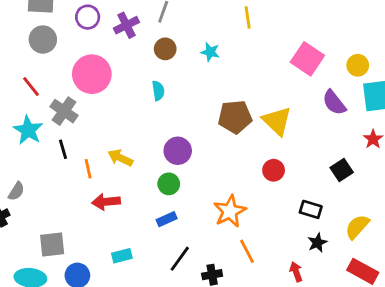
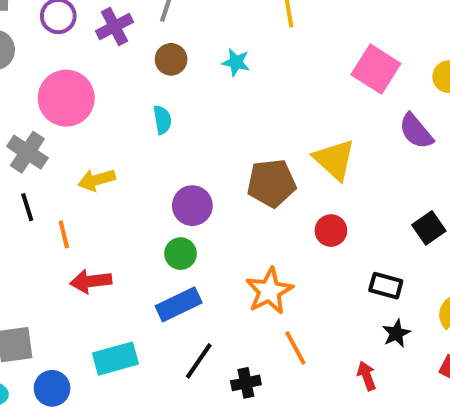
brown pentagon: (235, 117) -> (271, 183), moved
yellow arrow: (120, 158) -> (97, 180), moved, turned -40
blue rectangle: (167, 219) -> (179, 304), size x1.5
cyan rectangle: (122, 256) -> (115, 359), size x1.5

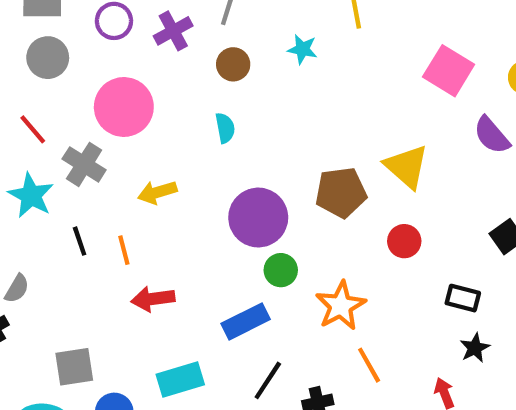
cyan star: (236, 62) -> (302, 49), moved
purple circle: (192, 206) -> (258, 218), size x1.4
black line: (27, 207) -> (80, 241), moved
green circle: (181, 254) -> (281, 270), moved

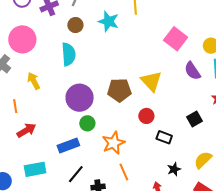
cyan star: (302, 49) -> (108, 21), size x1.5
cyan semicircle: (225, 128) -> (69, 54), size x1.6
yellow arrow: (157, 192) -> (34, 81), turned 72
black rectangle: (463, 298) -> (164, 137), moved
red arrow: (153, 299) -> (26, 130), turned 150

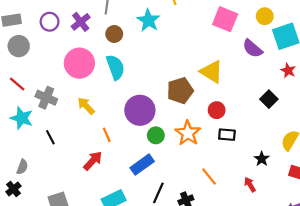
cyan star: (108, 21) -> (148, 20), turned 30
pink circle: (22, 39) -> (79, 63), moved
orange line: (15, 106) -> (107, 135), moved
black rectangle: (164, 137) -> (227, 135), moved
orange star: (114, 143) -> (188, 133), moved

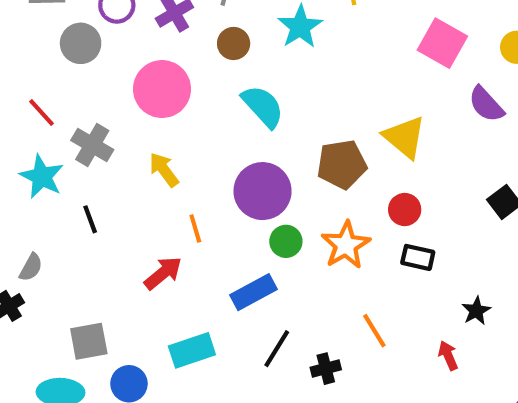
gray circle: (19, 46) -> (81, 43), moved
cyan semicircle: (115, 67) -> (263, 106), moved, turned -30

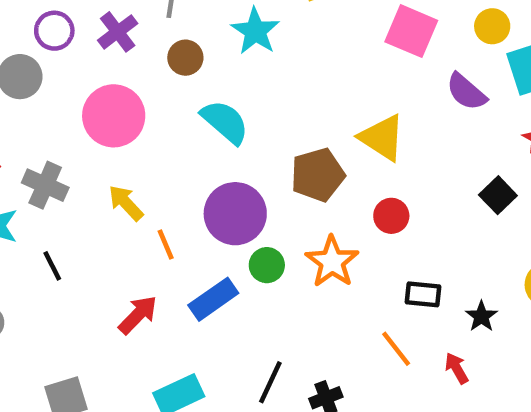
orange line: (195, 228) -> (166, 245), moved
black rectangle: (418, 257) -> (423, 294), moved
blue rectangle: (253, 292) -> (213, 299), moved
orange line: (374, 331) -> (396, 349), moved

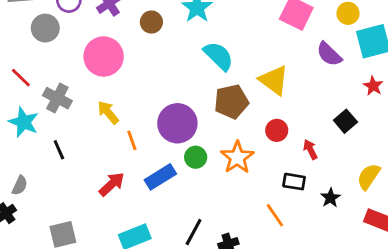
cyan semicircle: (225, 122) -> (219, 56), moved
red arrow: (457, 368) -> (310, 149), moved

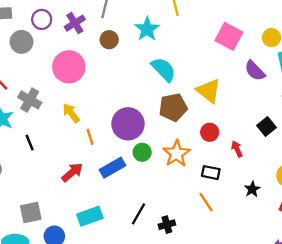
black rectangle: (294, 182) -> (211, 173), moved

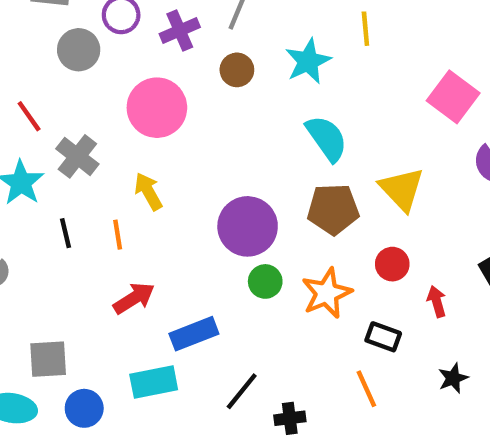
orange line: (90, 137) -> (118, 235), moved
blue rectangle: (112, 168) -> (194, 334), moved

